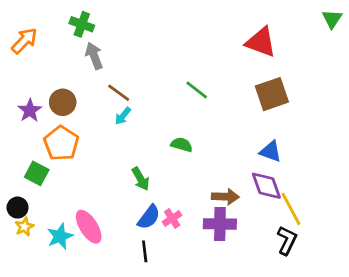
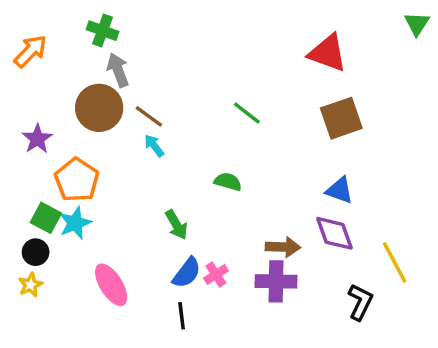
brown circle: (63, 102) -> (99, 108), moved, size x1.4
cyan arrow: (123, 116) -> (154, 146), turned 102
black circle: (18, 208) -> (36, 252), moved
yellow line: (291, 209) -> (395, 262), moved
cyan star: (60, 236) -> (75, 223), moved

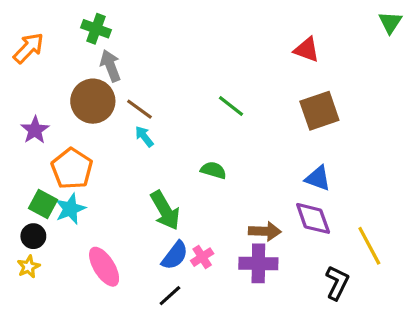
red triangle: (328, 53) -> (307, 50), size x0.7
green arrow: (176, 225) -> (165, 210), size x1.4
black line: (182, 316) -> (170, 296), turned 55

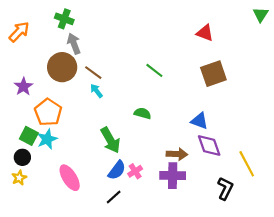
blue triangle: (318, 178) -> (199, 121), moved

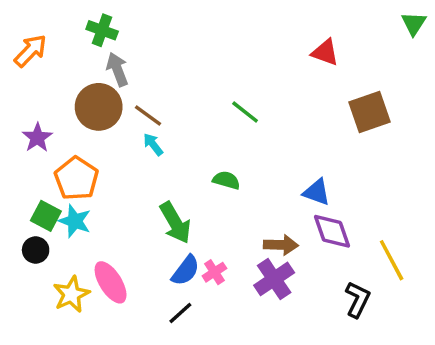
brown square: (213, 74) -> (369, 112), moved
cyan star: (47, 139) -> (75, 221), turned -30
purple cross: (173, 176) -> (274, 279), turned -35
yellow star: (19, 178) -> (71, 294), moved, size x1.5

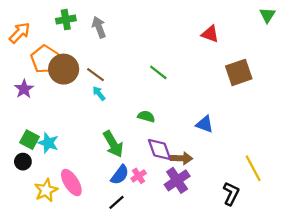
green cross: (102, 30) -> (66, 20), turned -30
gray arrow: (117, 69) -> (99, 27), moved
orange pentagon: (76, 178) -> (45, 59), moved
purple diamond: (332, 231) -> (159, 149), moved

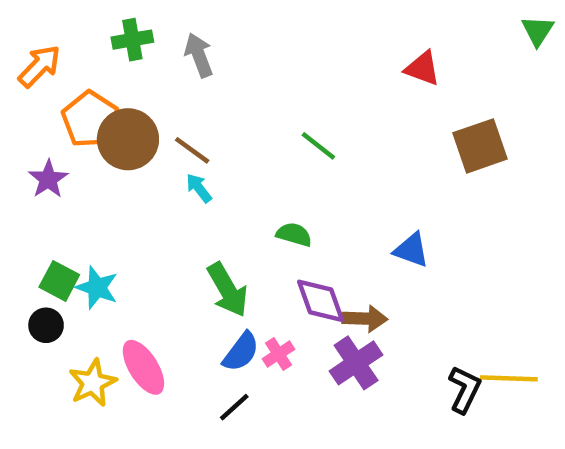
yellow line: (253, 168) -> (509, 378), moved, turned -60

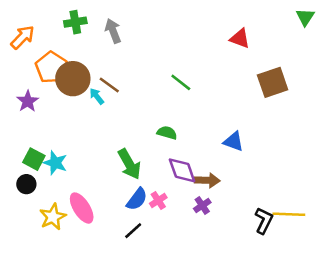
cyan arrow: (199, 188) -> (97, 96), moved
purple cross: (356, 363) -> (202, 206), size x0.6

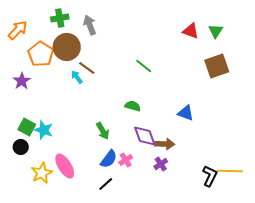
green triangle: (305, 17) -> (216, 31), moved
brown circle: (73, 79) -> (67, 47), moved
green arrow: (129, 164) -> (103, 131), size x0.7

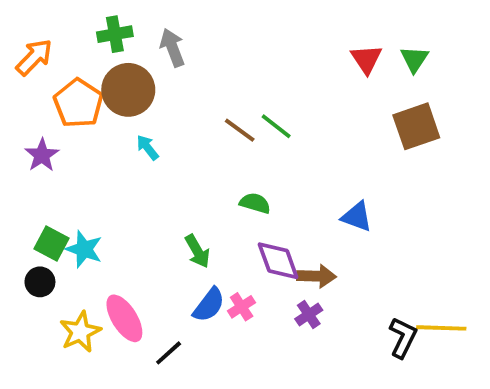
red triangle: (191, 31) -> (366, 59), turned 36
brown line: (87, 68) -> (240, 130), moved
black line: (106, 184) -> (169, 353), moved

